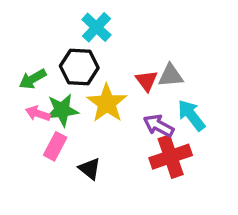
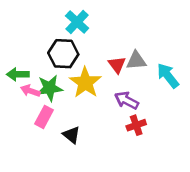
green arrow: (33, 79) -> (18, 74), moved, turned 30
cyan arrow: (191, 115) -> (168, 76), moved
red cross: (171, 157) -> (136, 125), size x0.6

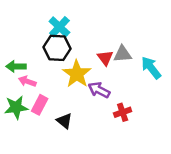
cyan cross: (77, 22) -> (59, 27), moved
green star: (50, 88) -> (16, 107), moved
purple arrow: (127, 100) -> (99, 90), moved

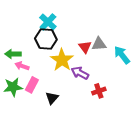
black triangle: (64, 121) -> (52, 98), turned 32

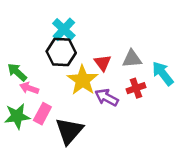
red triangle: (85, 47) -> (103, 63), moved
green arrow: (13, 54) -> (17, 72), turned 42
red cross: (99, 91) -> (136, 88), moved
black triangle: (52, 98) -> (69, 131), size x1.6

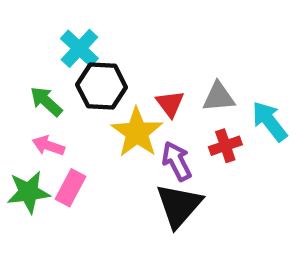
cyan cross: (64, 29) -> (79, 48), moved
green arrow: (17, 72) -> (46, 101), moved
purple arrow: (107, 98) -> (177, 161), turned 35
black triangle: (69, 131) -> (179, 205), moved

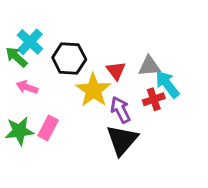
cyan cross: (79, 48) -> (30, 42), moved
green arrow: (46, 101) -> (16, 57), moved
cyan arrow: (270, 121) -> (167, 84), moved
pink arrow: (48, 146) -> (27, 87), moved

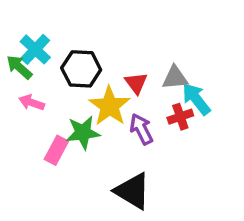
green star: (19, 131) -> (83, 133), moved
black triangle: (122, 140) -> (133, 191), moved, turned -40

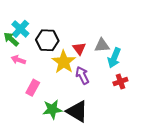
cyan arrow: (196, 99) -> (114, 58), turned -120
red cross: (180, 117) -> (120, 82), moved
green star: (83, 133) -> (52, 109), moved

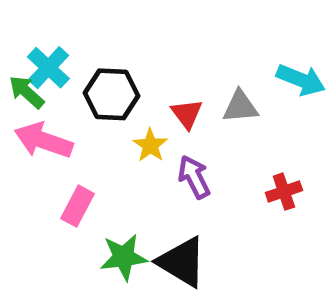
cyan arrow: (114, 58) -> (301, 80), moved, turned -90
pink arrow: (18, 60) -> (44, 141), size x1.6
yellow star: (64, 62) -> (150, 145), size x0.6

